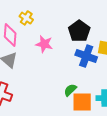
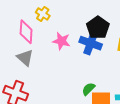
blue cross: (86, 56) -> (91, 43), moved

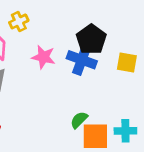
yellow cross: (43, 14) -> (19, 21), turned 32

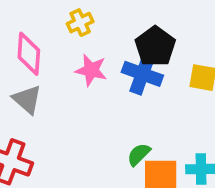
yellow cross: (19, 21) -> (80, 23), moved

